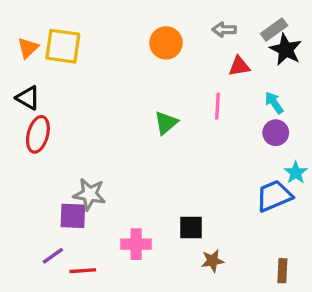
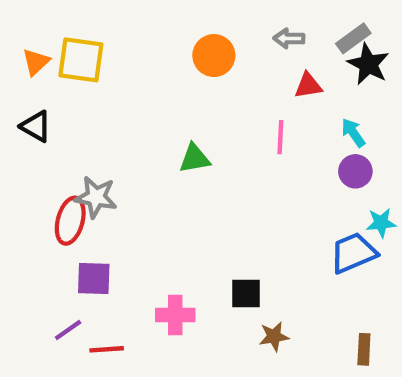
green triangle: (166, 123) -> (195, 158), moved, turned 30
red ellipse: (38, 134) -> (70, 221), moved
cyan star: (296, 173) -> (381, 223), turned 30
gray star: (89, 194) -> (96, 197), moved

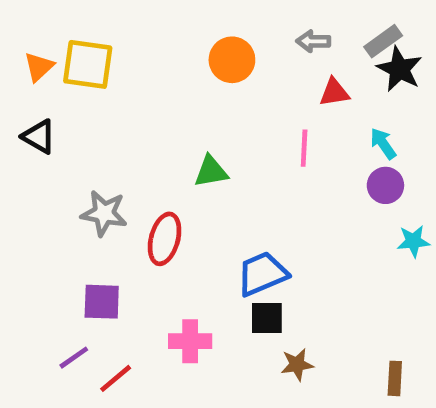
red ellipse: (70, 221) -> (165, 239), moved
blue trapezoid: (353, 253) -> (262, 274), moved
red line: (107, 349) -> (116, 378), turned -36

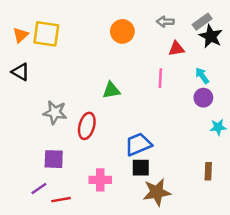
brown star: (297, 364) -> (157, 192), size x1.6
red line: (116, 378) -> (61, 200), turned 30
brown rectangle: (395, 378) -> (208, 171), moved

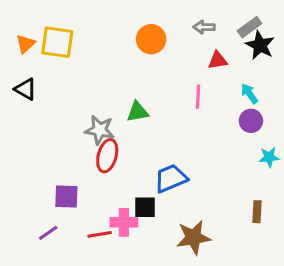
gray star: (55, 112) -> (100, 130), moved
black square: (141, 168) -> (145, 207), moved
red line: (61, 200) -> (100, 234), moved

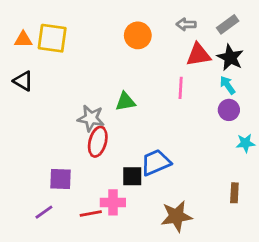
orange triangle: (25, 44) -> (23, 40), turned 42
black star: (260, 45) -> (230, 57), moved
red triangle: (218, 60) -> (199, 55), size x1.4
black square: (145, 207) -> (132, 176), moved

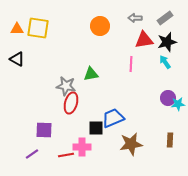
black star: (230, 57) -> (167, 42), turned 30
purple circle: (229, 110) -> (168, 98), moved
brown star: (176, 216) -> (131, 144), moved

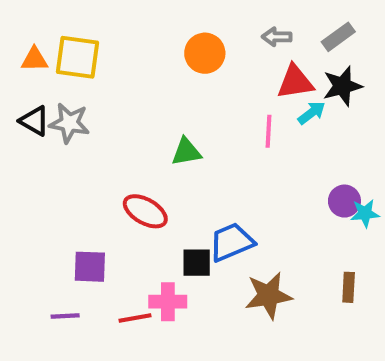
cyan arrow: (165, 62) -> (312, 113), moved, turned 88
gray star: (66, 86) -> (69, 123), moved
red ellipse: (71, 103) -> (145, 211), turned -75
purple line: (32, 154) -> (65, 316), turned 32

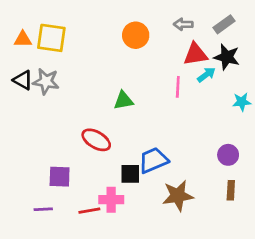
black star: (342, 86) -> (227, 57), turned 30
purple circle: (344, 201) -> (228, 155), moved
cyan star: (365, 213) -> (242, 102), moved

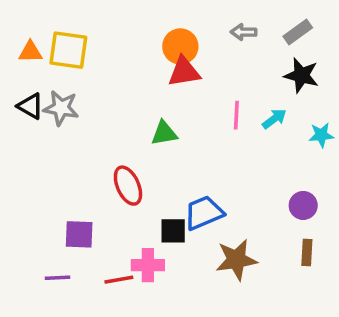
red triangle: (195, 54) -> (184, 72), moved
cyan arrow: (206, 75) -> (274, 119), moved
red ellipse: (96, 140) -> (128, 186), turned 36

